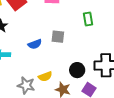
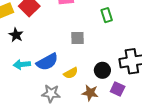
blue semicircle: (35, 44) -> (47, 62), moved, size x1.5
yellow semicircle: (45, 76) -> (71, 73), moved

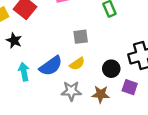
cyan arrow: (22, 64) -> (24, 72), turned 91
yellow semicircle: (71, 73) -> (77, 64), moved
gray star: (51, 93) -> (71, 91), moved

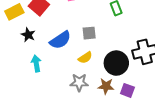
blue semicircle: (51, 66) -> (60, 40), moved
black circle: (111, 69) -> (116, 63), size x1.5
purple square: (130, 87) -> (127, 90), moved

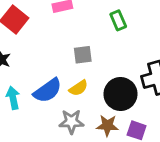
blue semicircle: (60, 40) -> (48, 91), moved

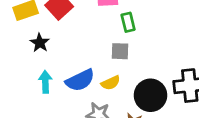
green rectangle: (118, 20) -> (128, 22), moved

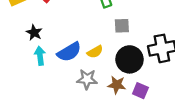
black star: (40, 43) -> (34, 33), moved
gray square: (120, 51) -> (122, 26), moved

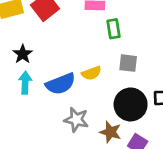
yellow semicircle: (95, 52) -> (92, 73), moved

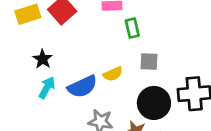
cyan arrow: (25, 83) -> (47, 88), turned 30

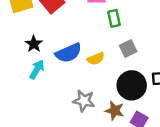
gray square: (149, 62) -> (128, 48), turned -30
blue semicircle: (82, 87) -> (68, 53), moved

